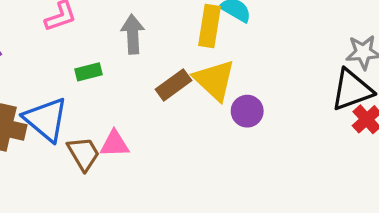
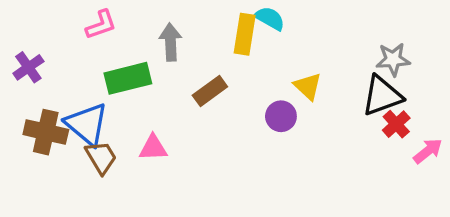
green rectangle: (88, 72) -> (128, 78), size x1.8
yellow triangle: (214, 80) -> (308, 86), moved, size x0.7
brown trapezoid: (84, 154) -> (101, 157), moved

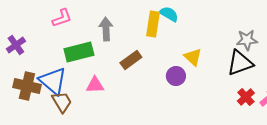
red cross: (396, 124) -> (246, 97), moved
pink triangle: (153, 148) -> (95, 85), moved

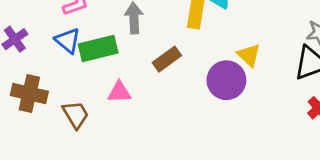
purple circle: (176, 76) -> (226, 80), size x1.5
blue triangle: (53, 81) -> (68, 41), moved, size x0.7

